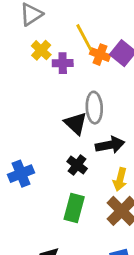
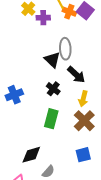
black arrow: (110, 145) -> (76, 75), turned 54

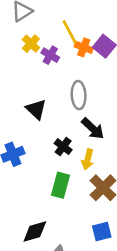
purple cross: (43, 18) -> (50, 55), turned 32
black triangle: (52, 60) -> (36, 109), moved
yellow arrow: (83, 99) -> (88, 159), moved

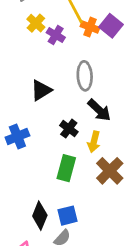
black triangle: (36, 109) -> (41, 90), turned 45
black diamond: (35, 232) -> (40, 216), turned -52
blue square: (102, 232) -> (68, 216), moved

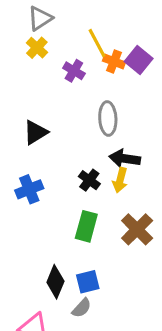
yellow cross: (36, 23) -> (37, 48), moved
black triangle: (41, 90) -> (35, 132), moved
black arrow: (99, 110) -> (125, 159), turned 145
yellow arrow: (94, 142) -> (120, 180), moved

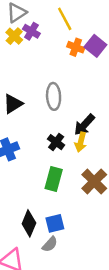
yellow line: (97, 43) -> (65, 19), moved
purple cross: (74, 71) -> (31, 31), moved
gray ellipse: (108, 118) -> (54, 96), moved
black arrow: (125, 159) -> (84, 125), turned -55

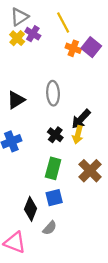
blue square: (55, 223) -> (54, 198), moved

